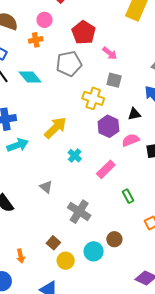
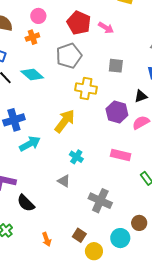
pink arrow: (110, 53) -> (106, 28), moved
yellow cross: (93, 98) -> (86, 89), moved
cyan cross: (75, 156) -> (76, 157), moved
pink rectangle: (106, 169) -> (121, 155), turned 66
orange arrow: (21, 256) -> (47, 239), moved

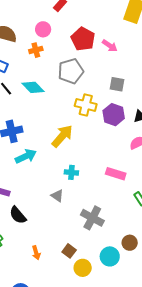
purple hexagon: (117, 112) -> (114, 115), moved
cyan cross: (76, 157) -> (71, 172), turned -32

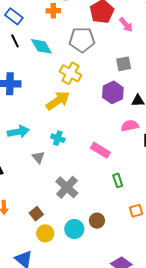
gray square: (117, 84) -> (124, 64), turned -35
yellow cross: (86, 105) -> (70, 73), moved
cyan arrow: (26, 156) -> (18, 132), moved

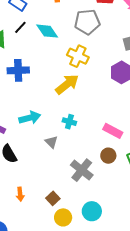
black line: (15, 41) -> (20, 27), turned 72
brown circle: (97, 221) -> (108, 156), moved

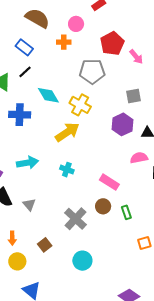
cyan diamond: (47, 31) -> (48, 95), moved
gray triangle: (51, 142) -> (29, 205), moved
yellow circle: (63, 217) -> (17, 261), moved

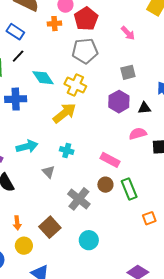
red pentagon: (112, 43) -> (86, 19), moved
gray triangle: (29, 205) -> (48, 172), moved
green rectangle: (126, 212) -> (129, 189), size x1.5
brown square: (45, 245) -> (50, 227), size x1.5

